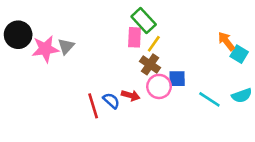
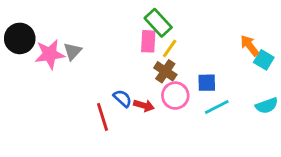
blue square: (177, 79) -> (207, 83), moved
cyan line: (209, 99) -> (217, 107), moved, turned -60
blue semicircle: (111, 101) -> (122, 98), moved

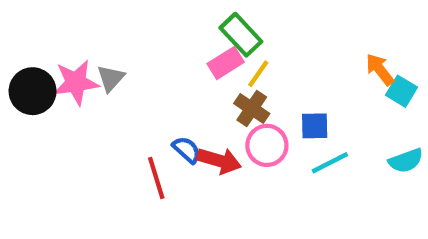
black circle: (20, 38) -> (33, 91), moved
pink rectangle: (148, 41) -> (226, 63), turned 55
red arrow: (144, 106) -> (219, 161), size x1.4

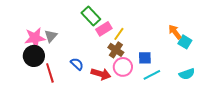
green rectangle: (241, 35) -> (91, 16), moved
black circle: (33, 91) -> (34, 56), moved
blue semicircle: (187, 150) -> (77, 64), moved
red line: (156, 178) -> (50, 73), moved

